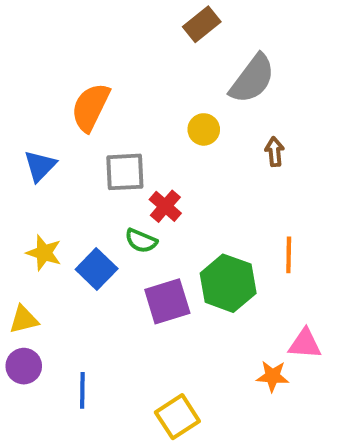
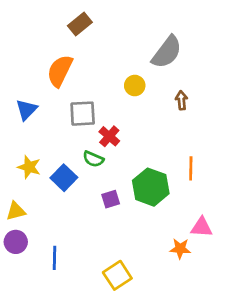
brown rectangle: (202, 24) -> (80, 24), moved
purple square: (167, 301) -> (111, 199), size x0.6

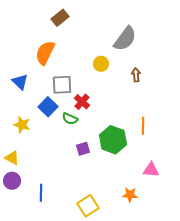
blue triangle: (26, 110) -> (20, 82), turned -30
blue square: (64, 178) -> (48, 107), moved
yellow triangle: (16, 211) -> (12, 158), turned 42
orange star: (180, 249) -> (130, 195), moved

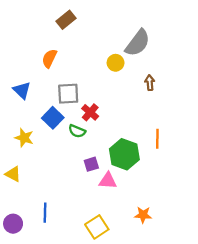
orange semicircle: (45, 53) -> (49, 58), size x0.7
yellow circle: (101, 64) -> (116, 63), moved
pink triangle: (151, 170) -> (108, 181), moved
purple circle: (12, 181) -> (13, 224), moved

